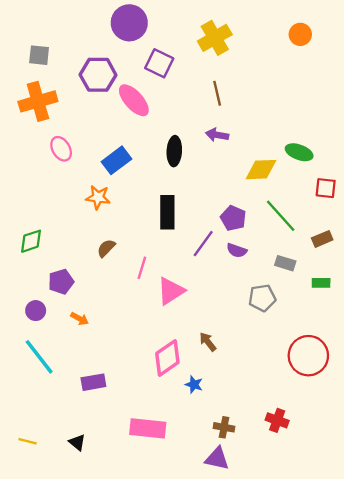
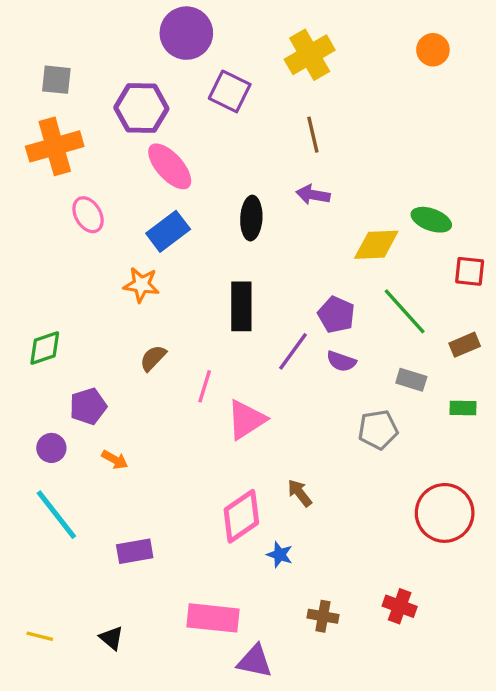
pink ellipse: (134, 100) -> (170, 166), moved
purple triangle: (217, 458) -> (255, 661), moved

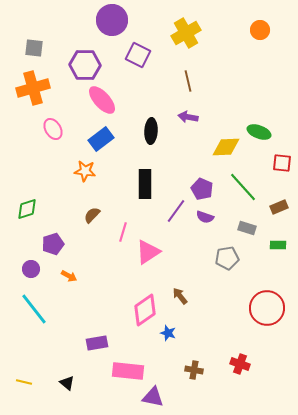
purple rectangle: (135, 551) -> (97, 343), moved

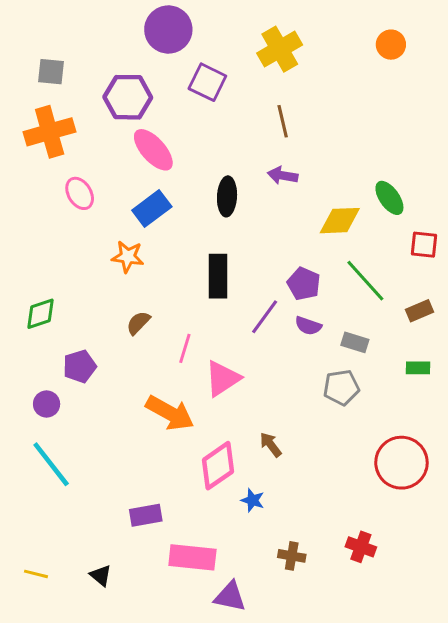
green ellipse: (259, 132) -> (389, 198), turned 35
gray rectangle: (247, 228) -> (355, 342), moved
orange arrow: (69, 276) -> (170, 413), moved, size x2.0

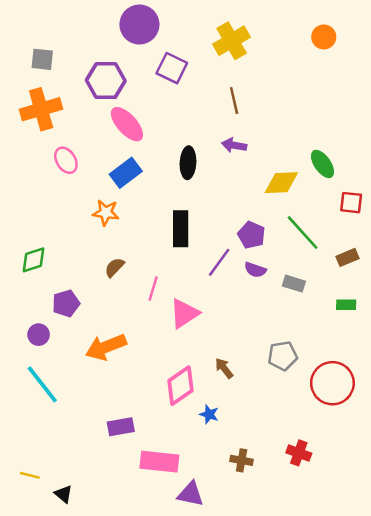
gray pentagon: (341, 387) -> (283, 356), moved
orange arrow: (170, 413) -> (106, 347), moved, turned 129
black triangle: (101, 575) -> (63, 494), moved

